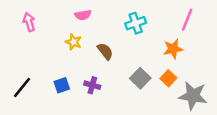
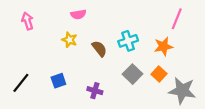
cyan cross: (136, 23) -> (128, 41), moved
purple cross: (92, 85) -> (95, 91), moved

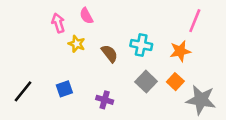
pink semicircle: (78, 14) -> (86, 16), turned 72
pink arrow: (27, 21) -> (58, 23), moved
cyan cross: (128, 41) -> (141, 45), turned 30

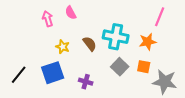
yellow star: (77, 44) -> (63, 47), moved
cyan cross: (141, 45) -> (116, 37), size x1.4
orange square: (175, 82) -> (144, 67), turned -32
blue square: (64, 89) -> (53, 73), size x1.6

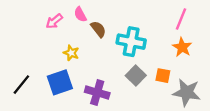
pink arrow: (48, 19) -> (54, 21), turned -112
orange star: (148, 42) -> (182, 47), moved, turned -30
brown semicircle: (90, 44) -> (98, 29), moved
purple cross: (86, 82) -> (97, 92), size x1.5

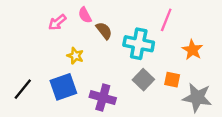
pink line: (181, 19) -> (166, 20), moved

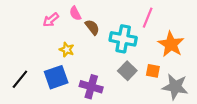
orange star: (192, 50) -> (171, 44), size x1.4

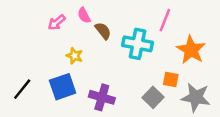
gray square: (127, 71) -> (153, 97), moved

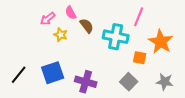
yellow star: (74, 56) -> (61, 35), moved
orange square: (171, 80) -> (140, 58), moved
gray star: (196, 97) -> (165, 82), size x0.7

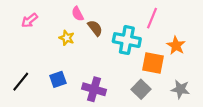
pink arrow: (48, 19) -> (29, 20), moved
orange star: (161, 42) -> (176, 46), size x0.7
orange square: (140, 58) -> (153, 63), size x1.5
blue square: (53, 73) -> (58, 79), size x0.7

